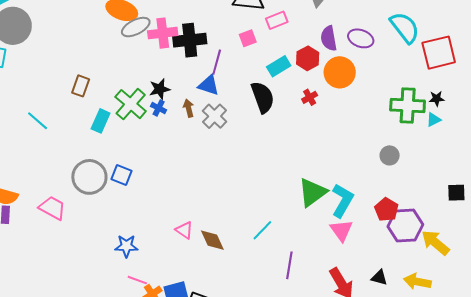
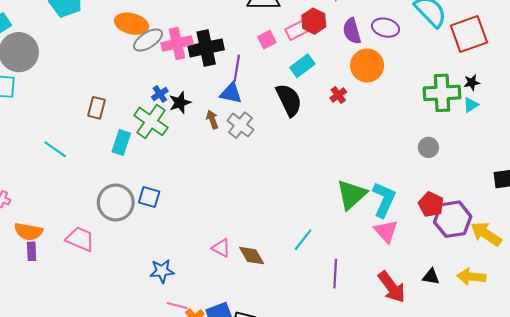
pink rectangle: (277, 20) -> (297, 30), moved
red hexagon: (308, 58) -> (314, 21), moved
blue cross: (159, 108) -> (160, 94), moved, turned 35

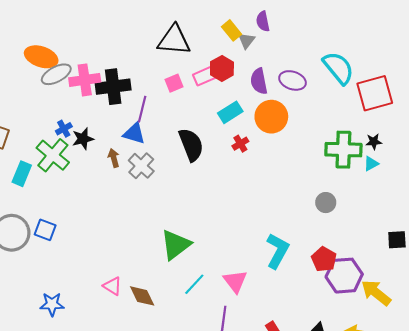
cyan rectangle: (302, 66) -> (230, 112), moved
green triangle: (352, 194) -> (176, 245), moved
pink triangle: (386, 231) -> (235, 281), moved

